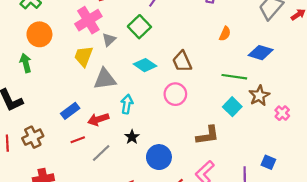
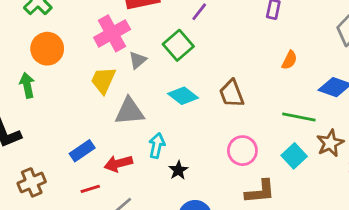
pink circle: (175, 94) -> (242, 151), moved
black star: (132, 137) -> (178, 170), moved

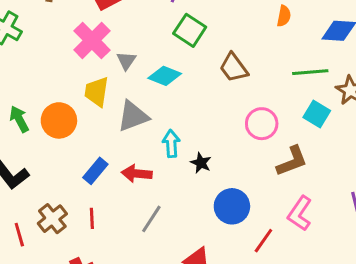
green square: (178, 45) -> (190, 30), moved
orange circle: (47, 49) -> (59, 120), moved
cyan diamond: (183, 96) -> (165, 76), moved
red arrow: (118, 164) -> (137, 174), turned 36
red line: (90, 189) -> (92, 218), moved, turned -60

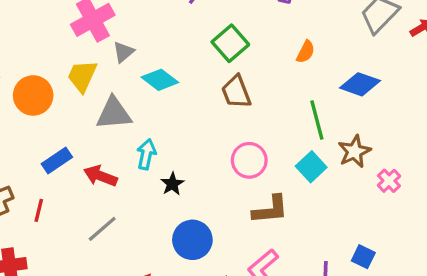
green square: (190, 30) -> (230, 43), moved
green line: (310, 72) -> (317, 120), turned 64

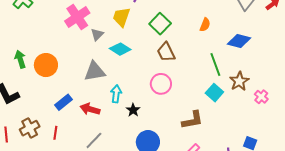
yellow trapezoid: (82, 76) -> (121, 17), moved
pink circle: (249, 160) -> (161, 84), moved

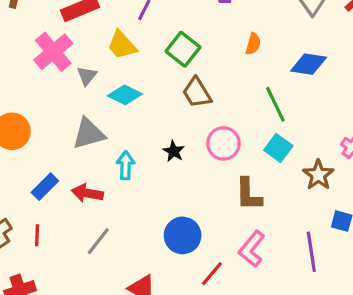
yellow trapezoid: (121, 17) -> (122, 45), turned -55
brown star: (239, 81) -> (318, 175), moved
pink circle: (161, 84) -> (223, 143), moved
black star: (133, 110) -> (174, 151), moved
brown L-shape: (193, 120) -> (249, 194), turned 105

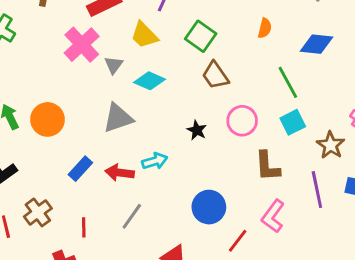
cyan square: (278, 148) -> (293, 122), turned 30
cyan arrow: (126, 165) -> (155, 161), moved, turned 75
red line: (37, 235) -> (84, 227), moved
purple line: (311, 252) -> (317, 190), moved

